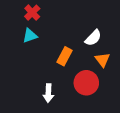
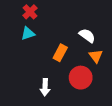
white semicircle: (93, 38) -> (87, 36), turned -98

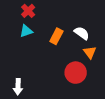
orange rectangle: (60, 53) -> (56, 36), moved
white arrow: (45, 87) -> (18, 87), moved

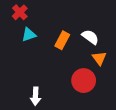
red cross: (28, 11) -> (20, 12), moved
white arrow: (18, 87) -> (35, 96), moved

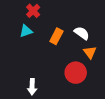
red cross: (20, 12) -> (33, 11), moved

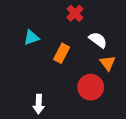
red cross: (33, 11) -> (75, 13), moved
orange rectangle: (56, 36) -> (62, 53), moved

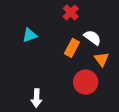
orange rectangle: (62, 53) -> (72, 48), moved

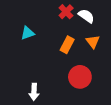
white semicircle: (92, 38) -> (86, 16), moved
orange triangle: (102, 59) -> (93, 42), moved

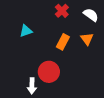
white semicircle: (86, 16) -> (91, 15), moved
red circle: (80, 77) -> (49, 72), moved

